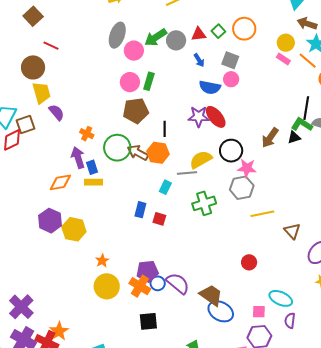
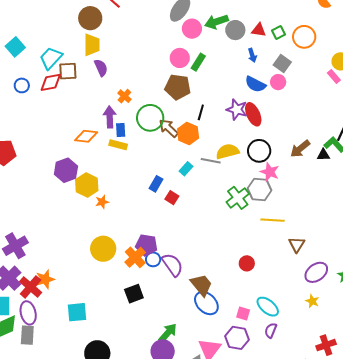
green cross: (204, 203) -> (238, 198), moved, turned -35
orange star: (102, 261) -> (102, 202), moved
black square: (148, 321) -> (134, 294), turned -30

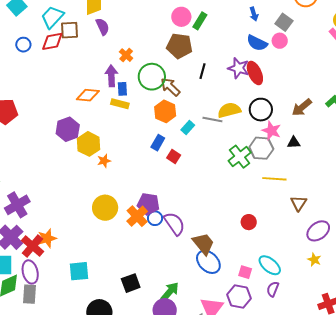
orange hexagon: (188, 133) -> (165, 111), moved
black triangle: (323, 155) -> (294, 143), moved
black square: (134, 294) -> (131, 283), moved

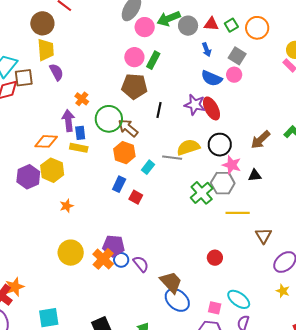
yellow hexagon: (89, 144) -> (52, 170), moved
purple semicircle: (174, 224) -> (141, 264), size x0.7

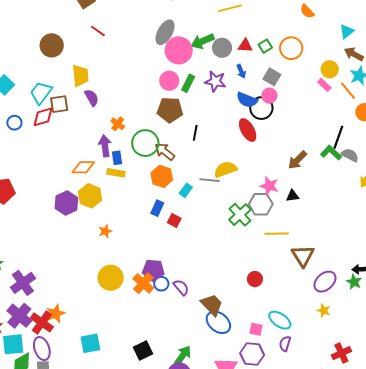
brown circle: (42, 23) -> (52, 45), moved
pink circle: (145, 27) -> (179, 50), size x1.4
purple star: (195, 105) -> (215, 81), moved
black circle: (220, 145) -> (261, 108), moved
brown triangle: (263, 236) -> (303, 256), size x1.4

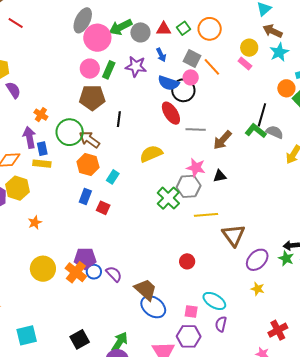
orange line: (348, 91) -> (212, 67), moved
gray line: (210, 180) -> (196, 130), moved

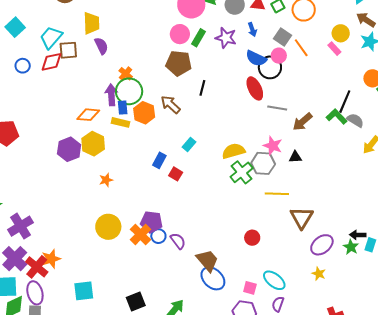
green circle: (70, 132) -> (129, 91), moved
yellow semicircle: (151, 154) -> (234, 151), moved
orange hexagon: (88, 165) -> (144, 113), moved

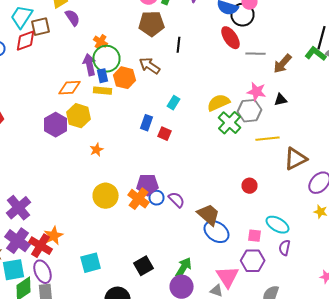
brown triangle: (302, 218) -> (296, 159), turned 40

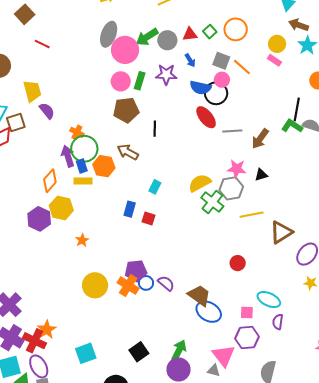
orange diamond: (70, 88) -> (50, 181), turned -40

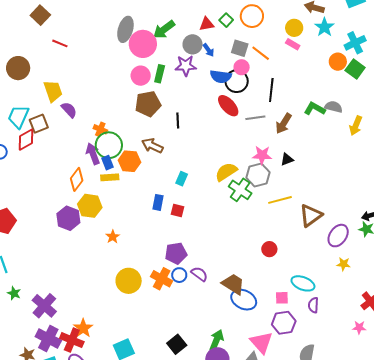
gray circle: (167, 40) -> (193, 44), moved
black line: (297, 109) -> (271, 90), moved
purple pentagon: (136, 271) -> (176, 253), moved

